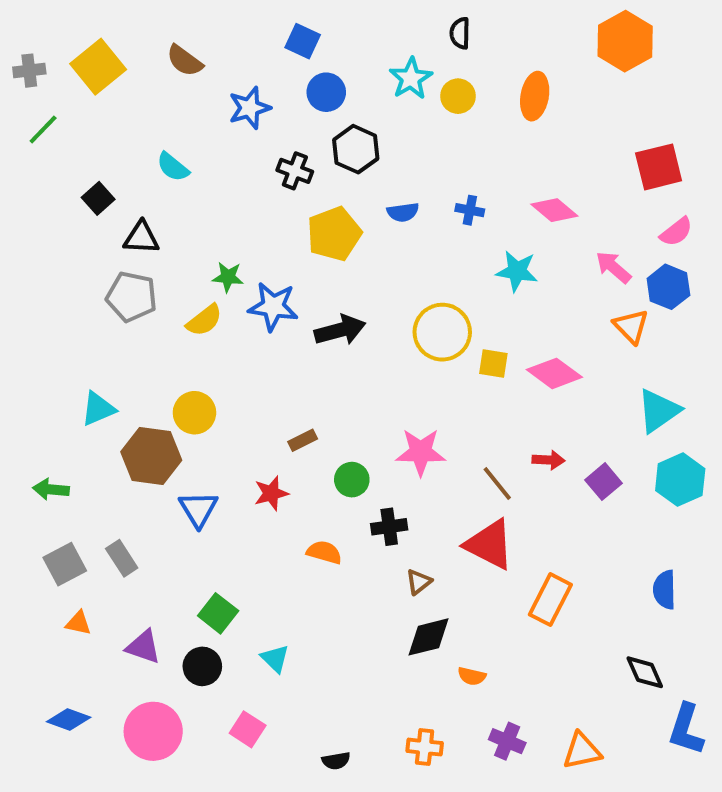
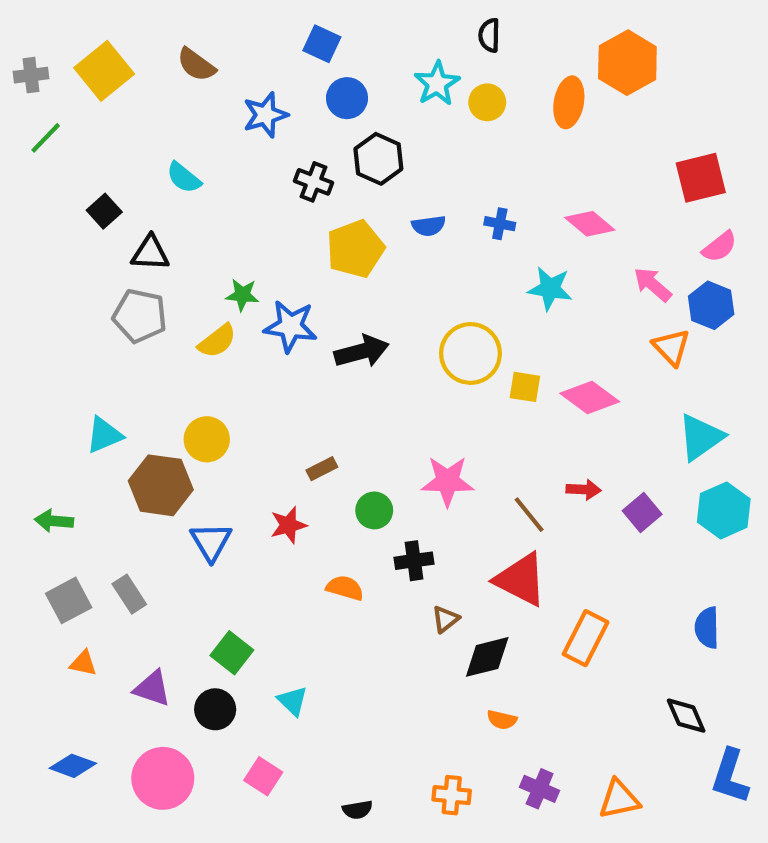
orange hexagon: (625, 41) -> (627, 63), moved
black diamond: (428, 637) -> (487, 657), moved

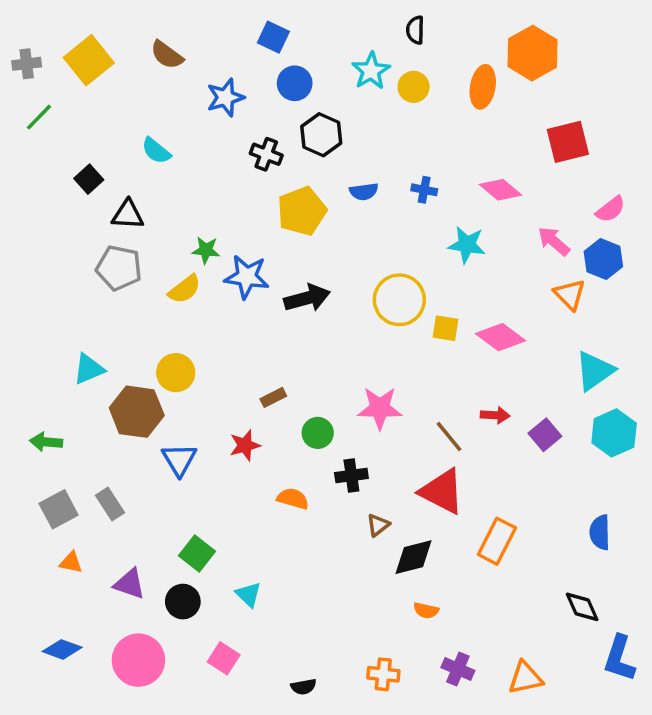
red square: (701, 178) -> (568, 142), moved

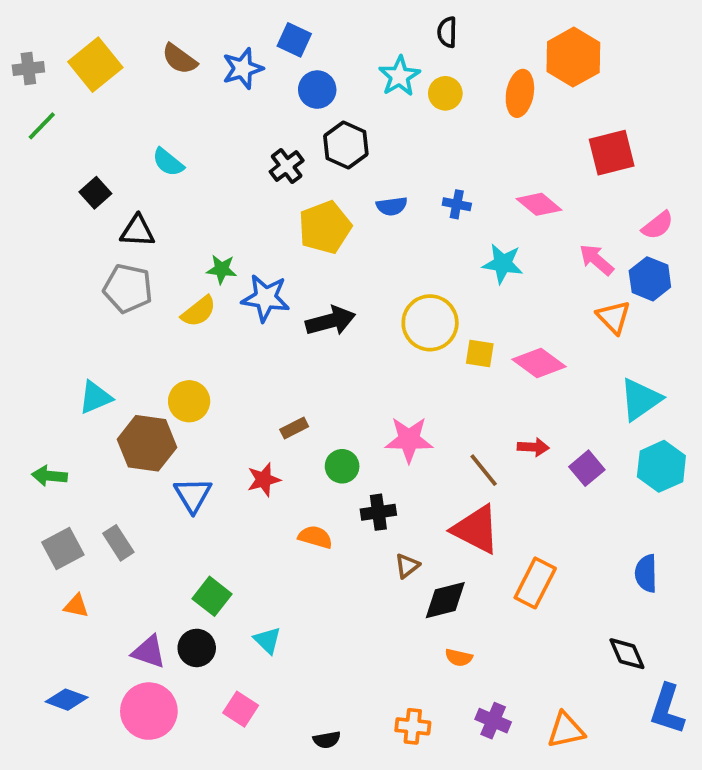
blue star: (225, 97) -> (243, 68), moved
black cross: (266, 154) -> (287, 166), turned 32
purple triangle: (130, 584) -> (149, 652), moved

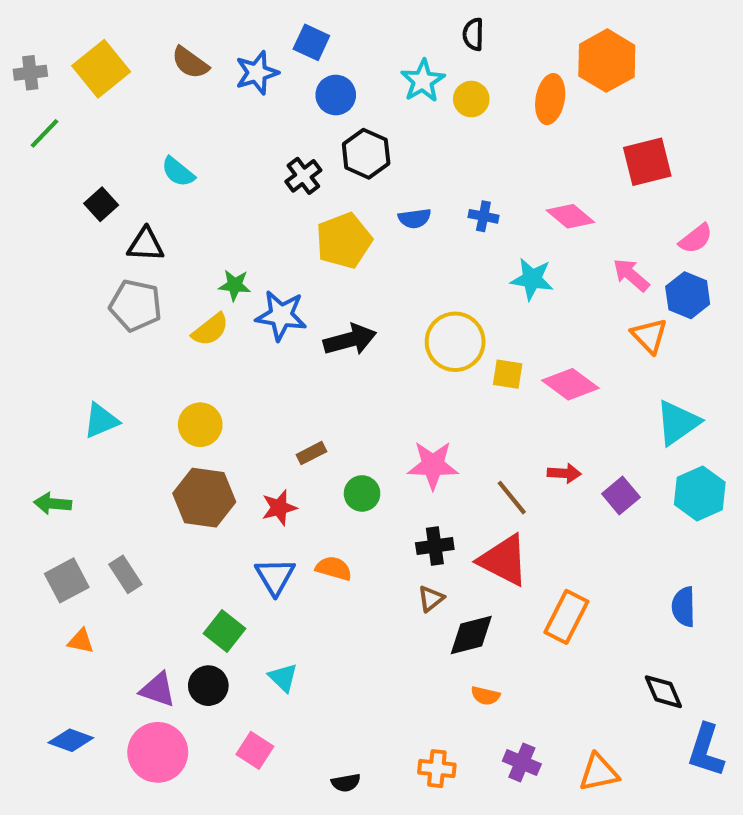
brown hexagon: (147, 443) -> (204, 498), moved
blue triangle: (193, 495) -> (275, 576), moved
black cross: (378, 512) -> (435, 546), moved

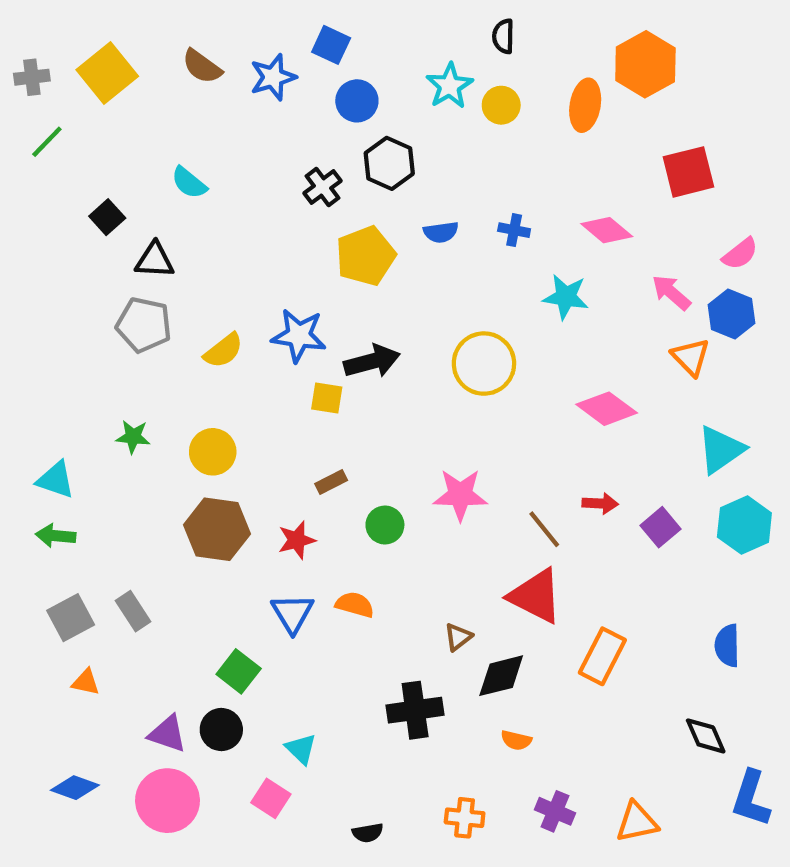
green star: (235, 285) -> (133, 437), moved
yellow square: (508, 374) -> (327, 398), moved
cyan triangle: (101, 421) -> (56, 480), moved, turned 42
black cross: (435, 546) -> (415, 710), moved, size x1.4
cyan triangle: (283, 678) -> (301, 749), moved

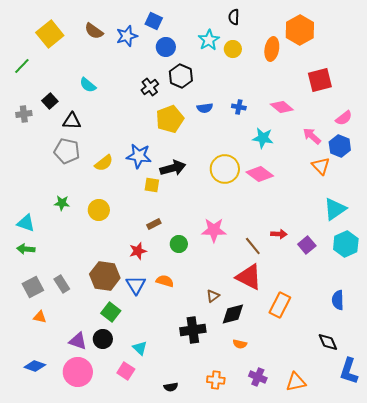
gray cross: (32, 77) -> (24, 114), moved
pink diamond: (607, 409) -> (260, 174), moved
brown hexagon: (217, 529) -> (105, 276), moved

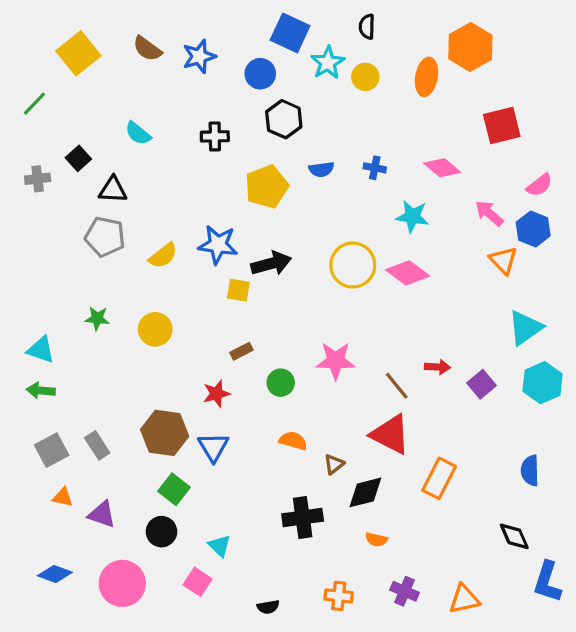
blue square: (154, 21) -> (290, 33), moved, size x1.4
black cross: (150, 87) -> (215, 136), moved, turned 36
orange semicircle: (165, 281) -> (293, 441), moved
purple triangle: (78, 341) -> (102, 514), moved

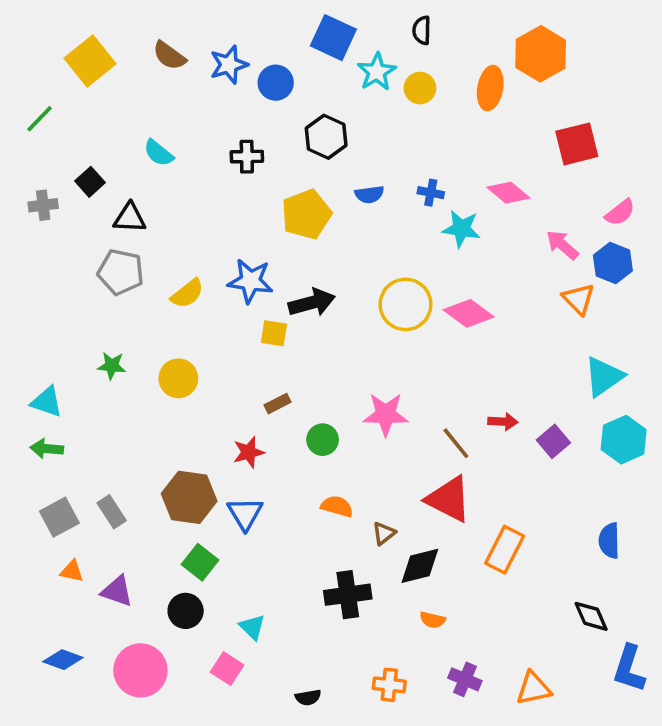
blue circle: (260, 74) -> (276, 83), moved
cyan star: (412, 216) -> (461, 229), moved

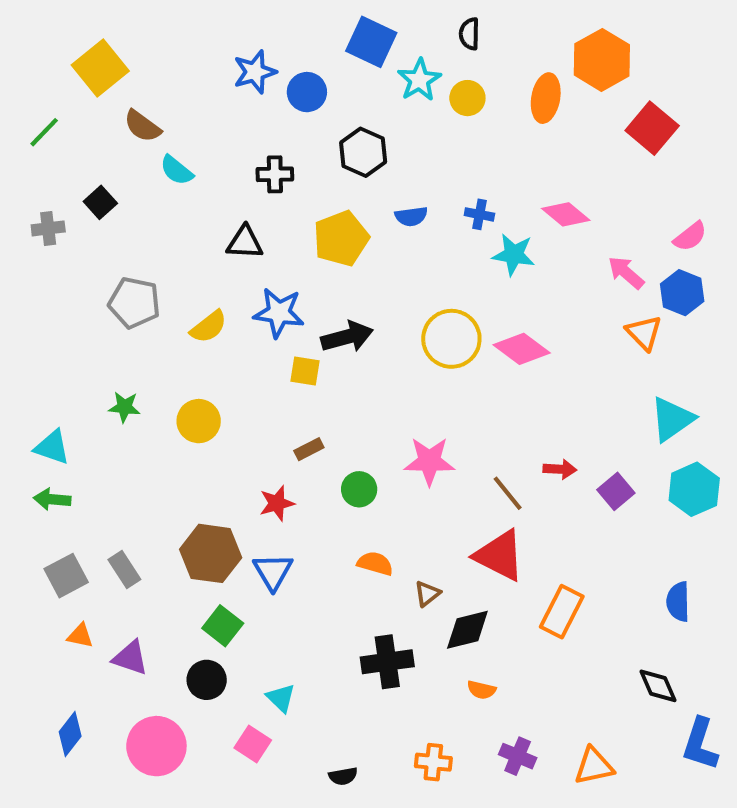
brown semicircle: (169, 56) -> (142, 126), moved
red square: (577, 144) -> (652, 128), moved, turned -36
black triangle: (130, 218) -> (245, 242), moved
blue diamond: (63, 660) -> (70, 734), turned -72

